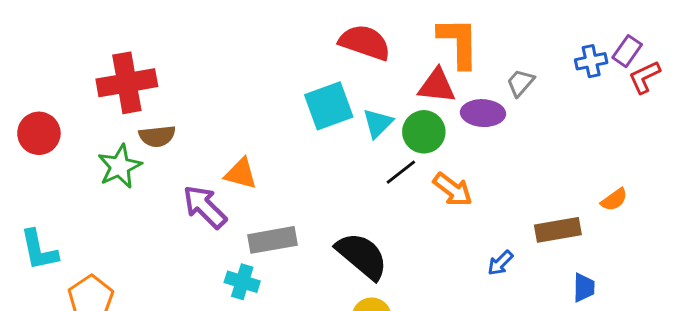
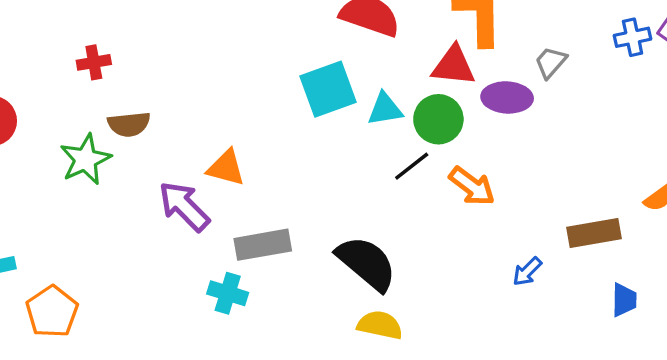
red cross: (127, 83) -> (94, 62), size x0.5
cyan triangle: (378, 123) -> (385, 109), turned 36

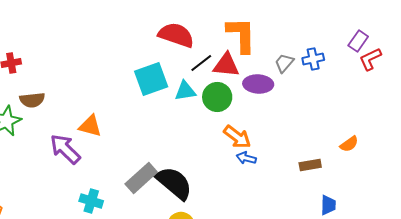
blue cross: (633, 37) -> (313, 59), moved
black line: (412, 166) -> (201, 63), moved
brown rectangle: (594, 233) -> (310, 165), size x0.7
gray rectangle: (263, 245) -> (141, 178), moved, turned -32
blue arrow: (527, 271) -> (246, 158), moved, turned 60

